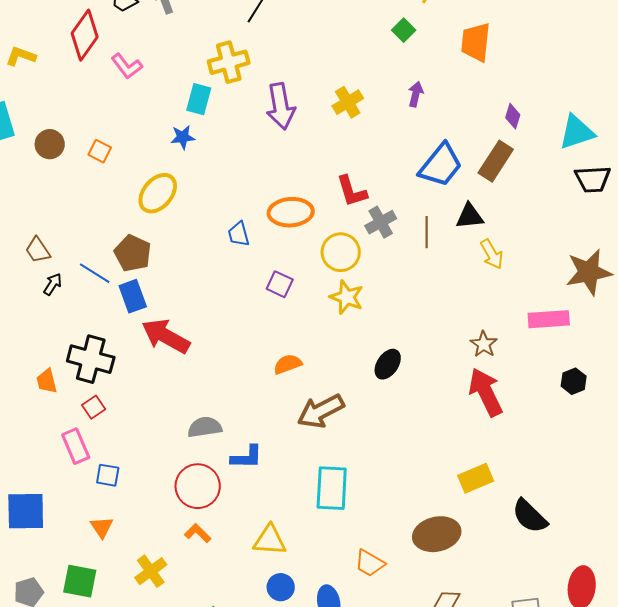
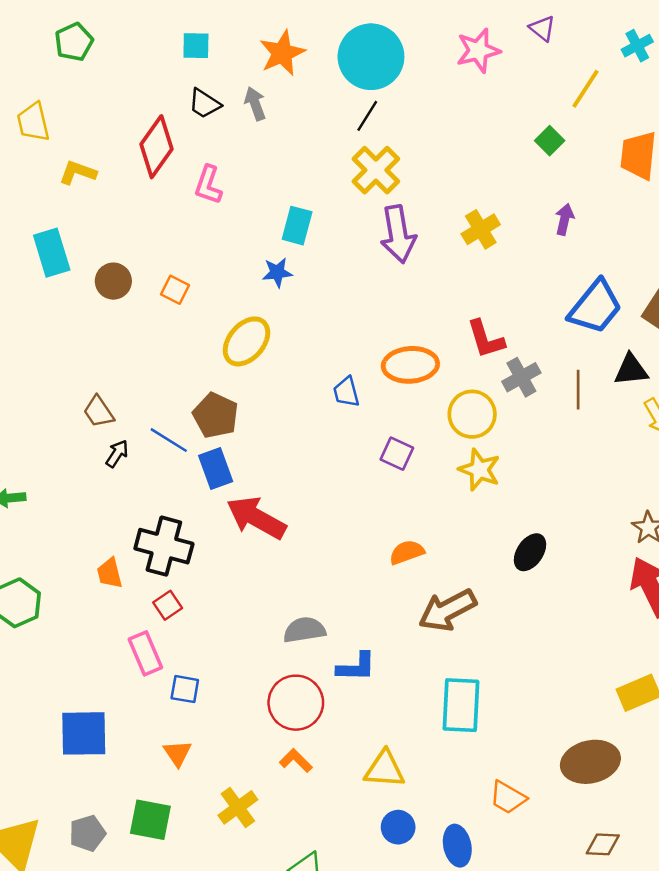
yellow cross: (229, 62) -> (376, 170), moved, turned -30
pink L-shape: (127, 66) -> (208, 185), turned 56

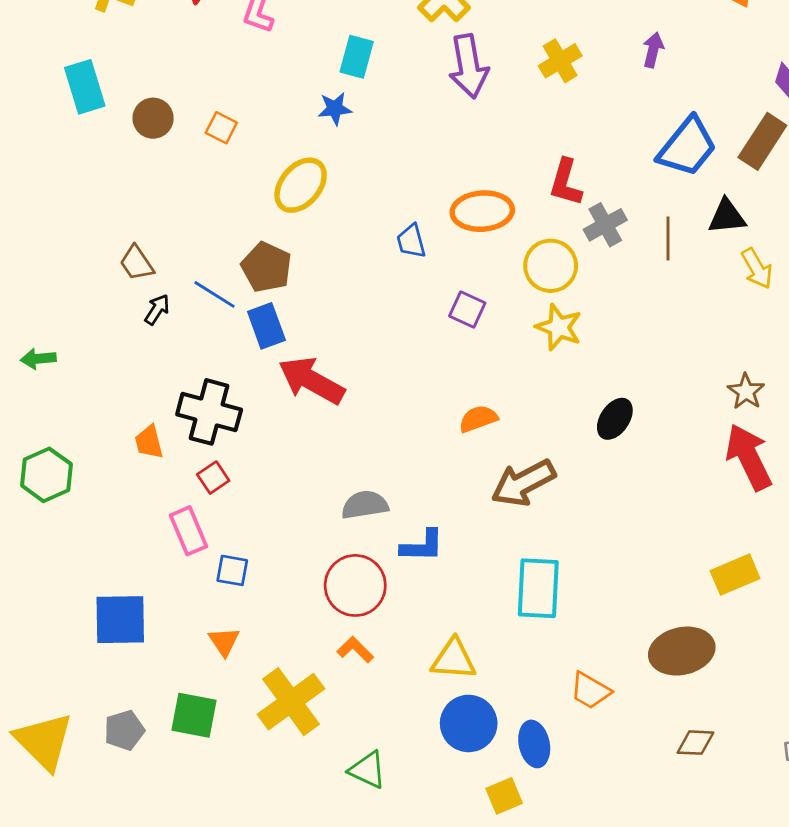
red L-shape: (486, 339) -> (566, 182), turned 33
yellow cross: (238, 807) -> (291, 702), size x1.5
blue circle: (398, 827) -> (469, 723), size x1.5

